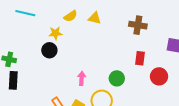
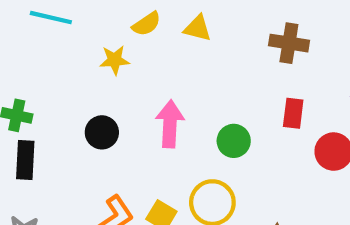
black circle: (49, 50) -> (102, 132), moved
pink arrow: (82, 78) -> (170, 124), moved, size x1.5
green circle: (117, 78) -> (234, 141), moved

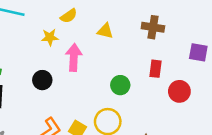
yellow triangle: (198, 28) -> (105, 31), moved
pink arrow: (170, 124) -> (74, 57), moved

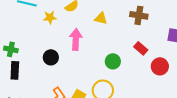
yellow star: (50, 37) -> (50, 17), moved
red rectangle: (155, 69) -> (141, 48), turned -56

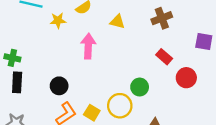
brown cross: (139, 15) -> (162, 18), turned -30
black circle: (51, 57) -> (59, 86), moved
green circle: (113, 61) -> (140, 87), moved

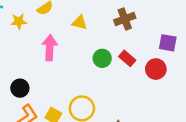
red circle: (186, 78) -> (156, 69), moved
green circle: (140, 87) -> (102, 58), moved

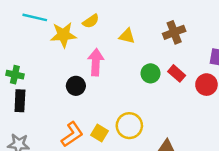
yellow star: (19, 21) -> (63, 35), size x1.5
black circle: (20, 88) -> (76, 86), moved

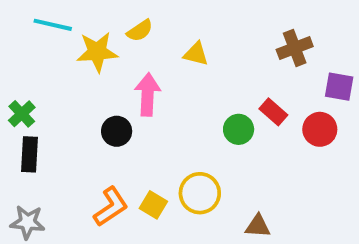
brown cross: (174, 32) -> (295, 48), moved
green circle: (150, 73) -> (239, 129), moved
green cross: (15, 75) -> (22, 114), turned 35

